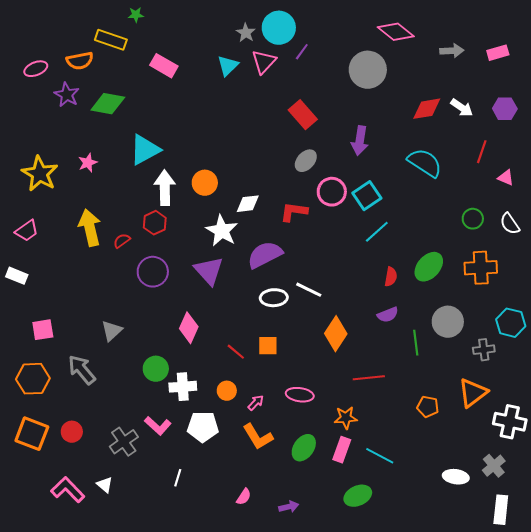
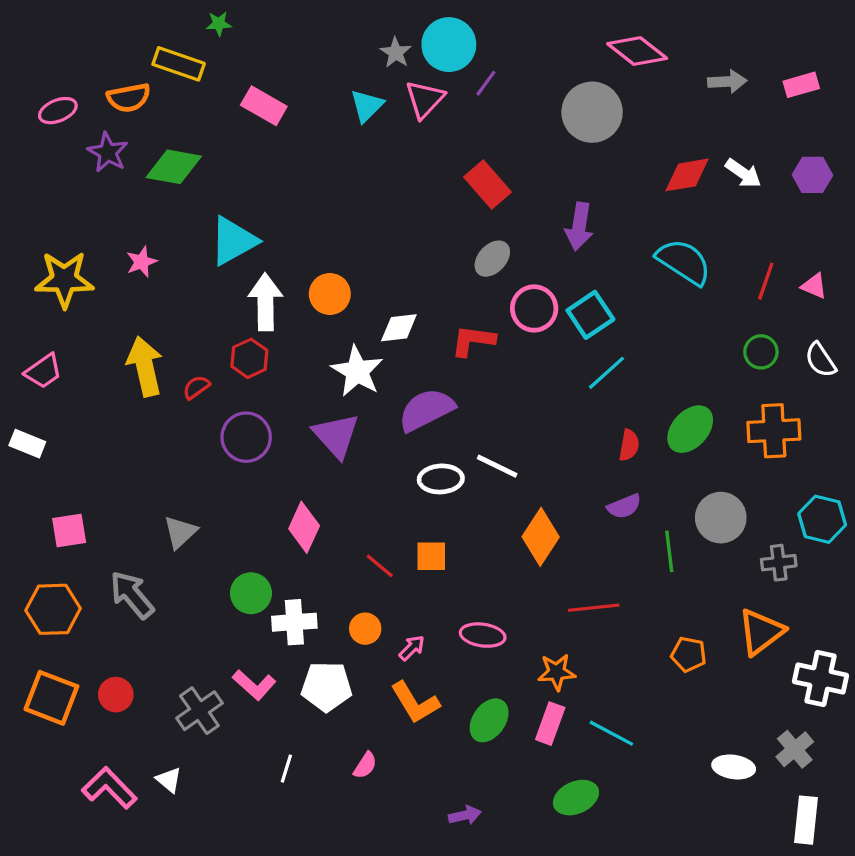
red line: (482, 152) -> (766, 281), moved
yellow star: (40, 174) -> (64, 279), turned -30
pink semicircle: (244, 497) -> (365, 765), moved

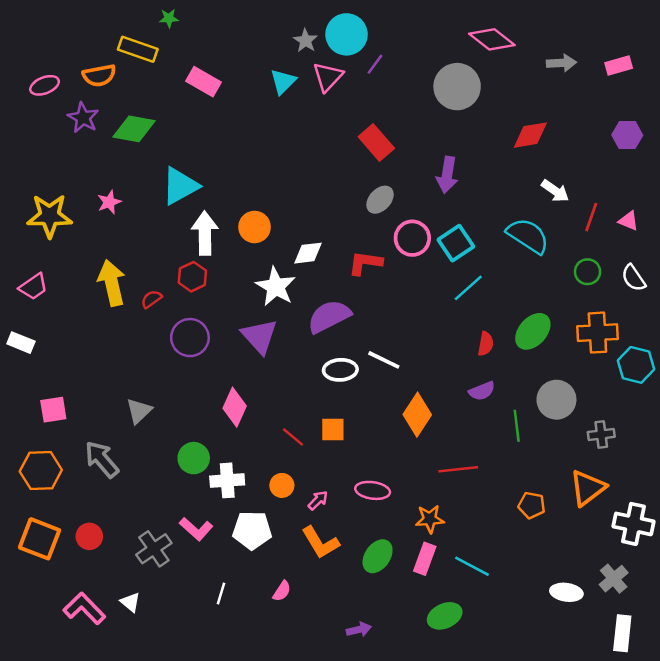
white arrow: (743, 173) -> (555, 191), moved
cyan semicircle: (684, 262) -> (528, 236), moved
cyan hexagon: (822, 519) -> (636, 365), moved

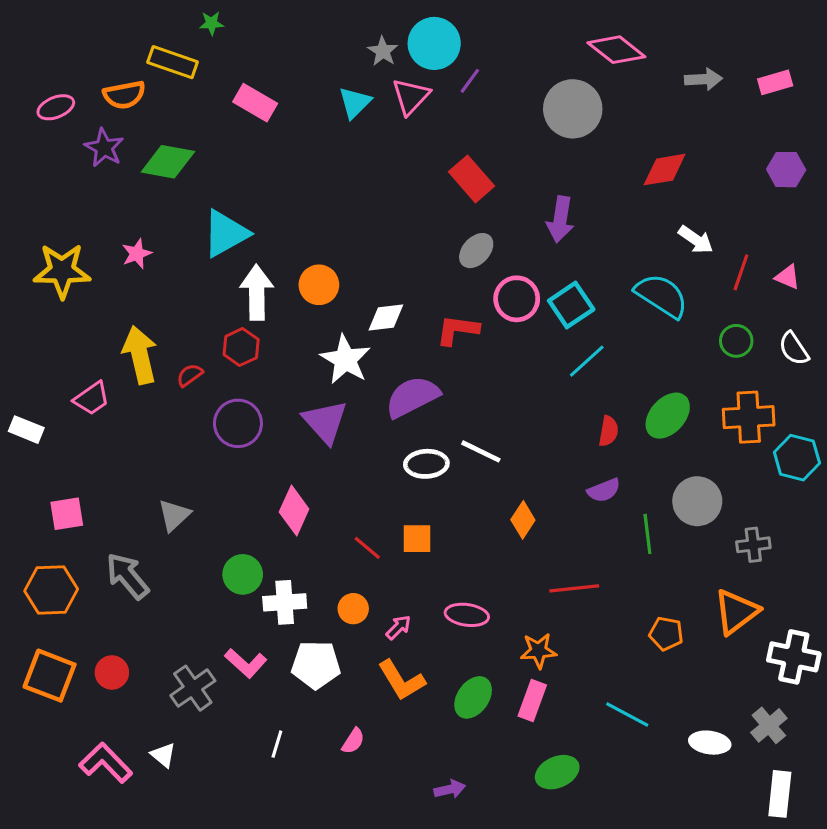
pink trapezoid: (33, 287) -> (92, 398), moved
orange diamond: (417, 415) -> (523, 520), size x0.7
cyan line: (472, 566) -> (627, 715), moved

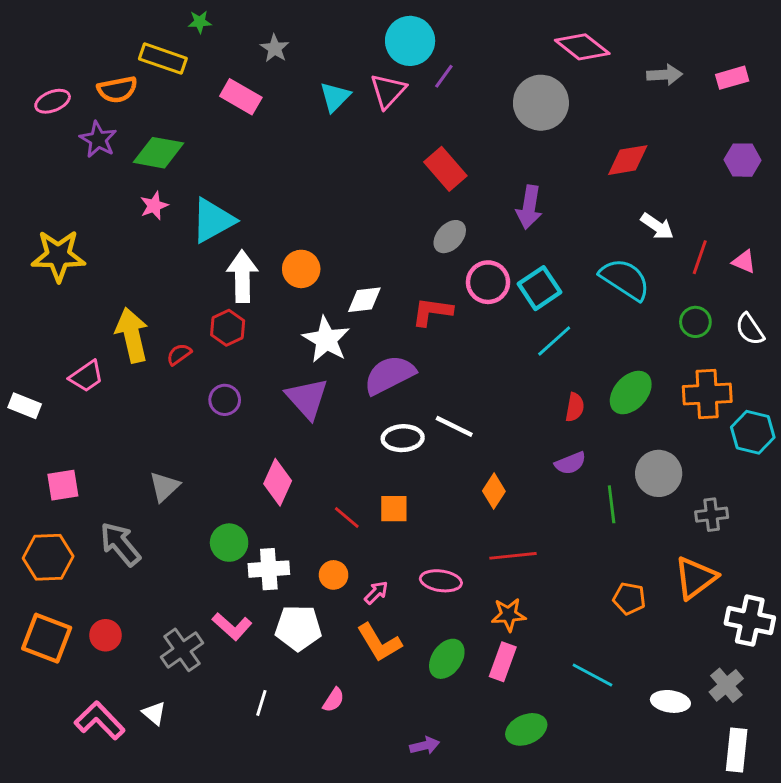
gray star: (383, 51) -> (275, 48), moved
pink star: (137, 254) -> (154, 206), moved
purple circle: (238, 423) -> (225, 400), size x0.7
red line: (574, 588) -> (513, 556), moved

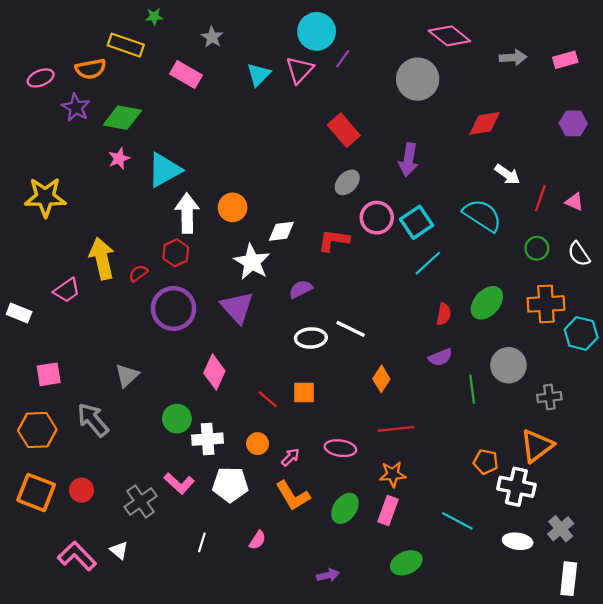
purple semicircle: (389, 375) -> (301, 289), size x0.6
purple circle: (225, 400) -> (173, 308), size x1.8
white cross: (750, 621) -> (516, 487), moved

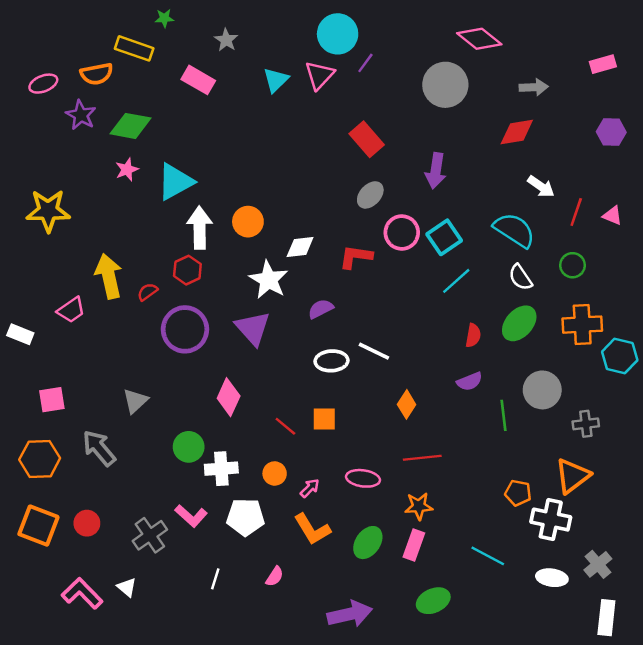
gray arrow: (513, 58) -> (534, 87), moved
white semicircle: (579, 254) -> (520, 277), moved
purple arrow: (328, 575) -> (350, 614), size x1.8

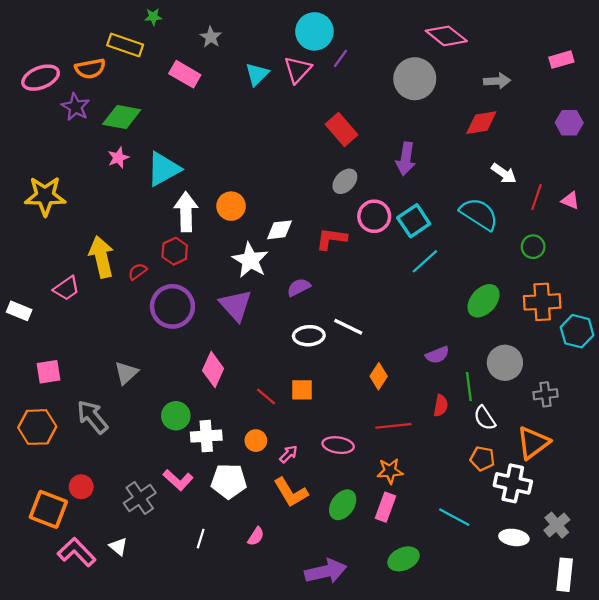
pink ellipse: (43, 84) -> (41, 78), size x1.4
white semicircle: (520, 277) -> (485, 418), moved
red semicircle: (473, 335) -> (441, 406), moved
orange square: (38, 526) -> (48, 509), moved

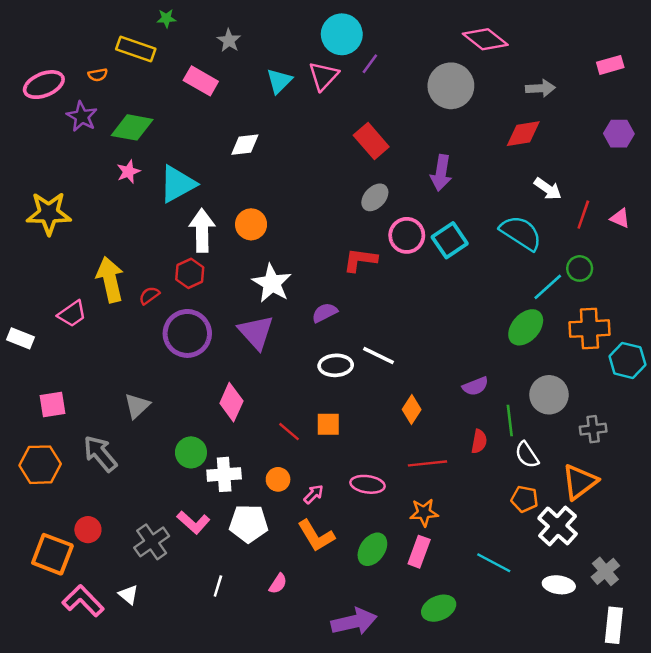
orange semicircle: (90, 69) -> (98, 75), size x0.6
white diamond: (280, 230) -> (245, 145), moved
cyan line: (425, 261) -> (548, 287), moved
white cross: (513, 483) -> (558, 526), turned 30

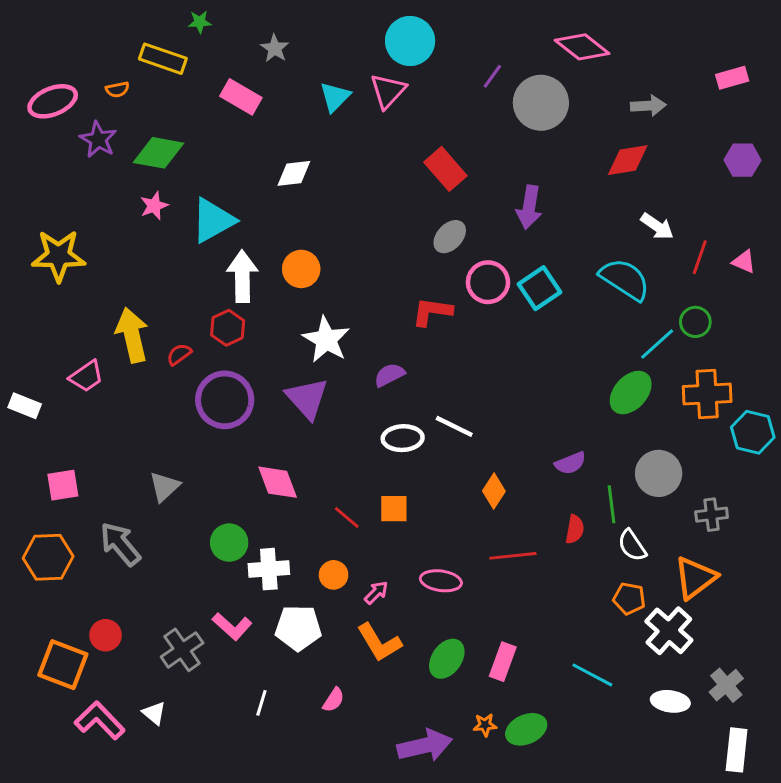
purple line: (370, 64) -> (492, 76), moved
pink diamond: (231, 402) -> (278, 482), turned -45
orange star: (424, 512) -> (485, 725), moved, size x0.7

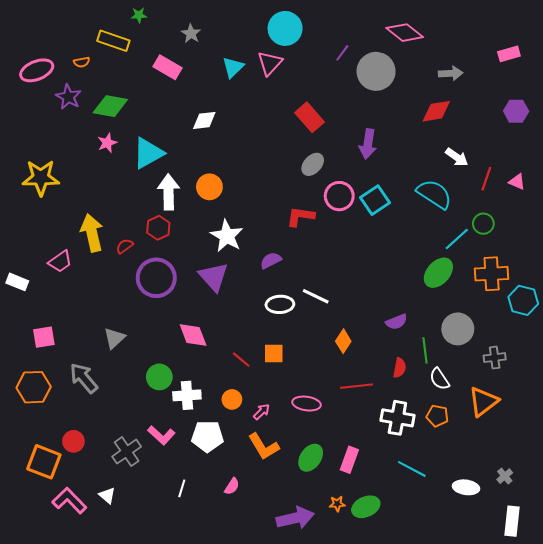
white cross: (669, 631) -> (397, 418), moved, turned -32
gray cross: (726, 685) -> (505, 476), size x0.7

